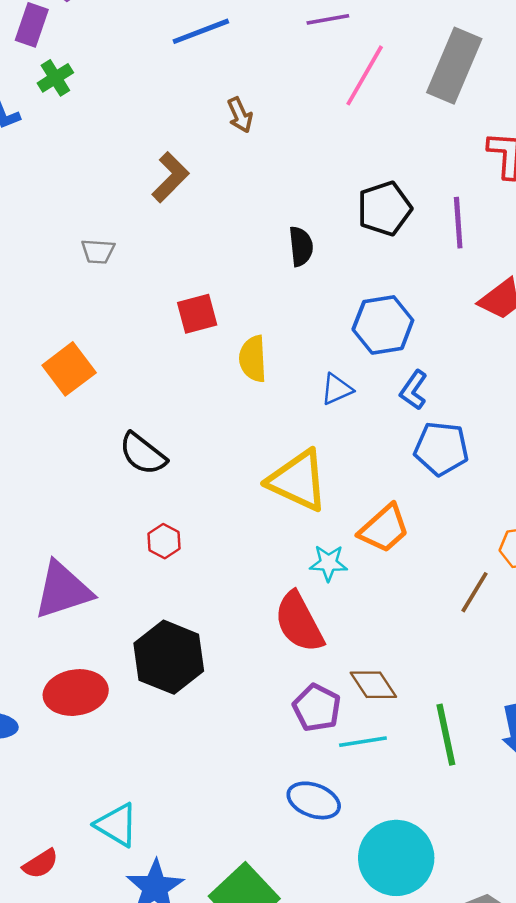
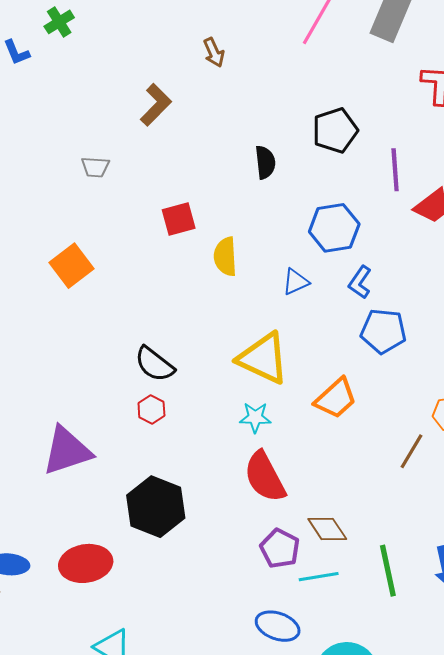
purple line: (458, 223) -> (395, 170), moved
black semicircle: (143, 454) -> (155, 364), moved
cyan star: (328, 563) -> (255, 417), moved
red ellipse: (76, 693) -> (86, 563), moved

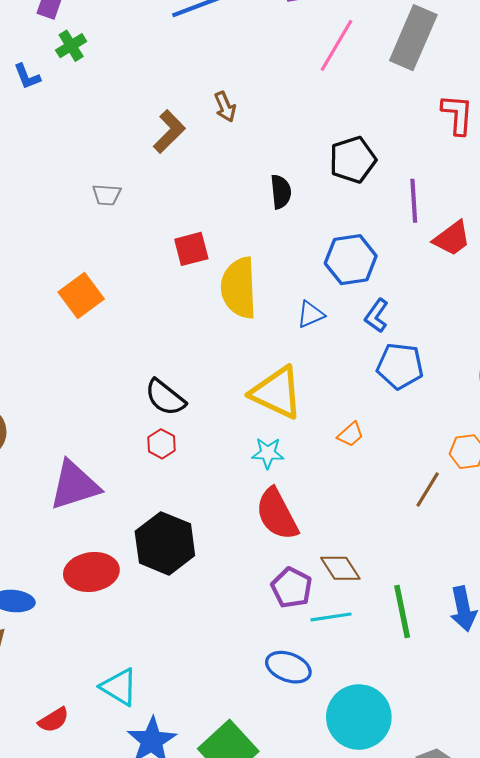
brown arrow: (214, 52) -> (225, 107), moved
yellow semicircle: (225, 257) -> (239, 288), size x1.5
orange trapezoid: (336, 398) -> (350, 434), size x0.6
red ellipse: (86, 563) -> (91, 572), moved

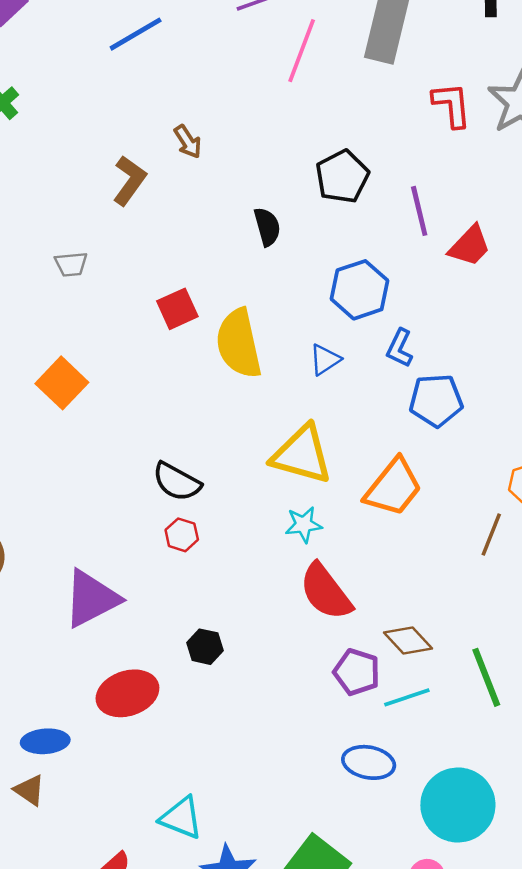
orange trapezoid: (350, 434) -> (393, 487), size x2.0
black hexagon: (165, 543) -> (205, 647), size x0.5

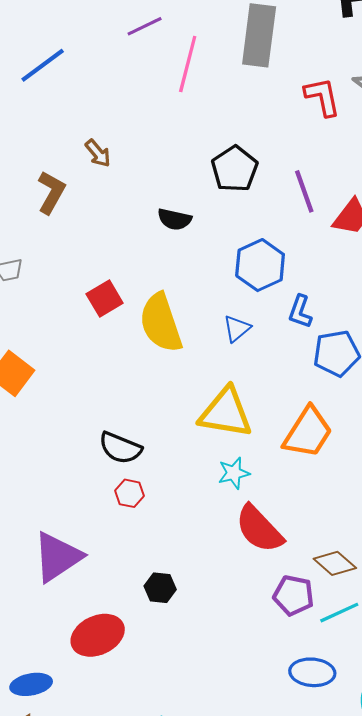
black semicircle: (267, 227) -> (175, 219), turned 124

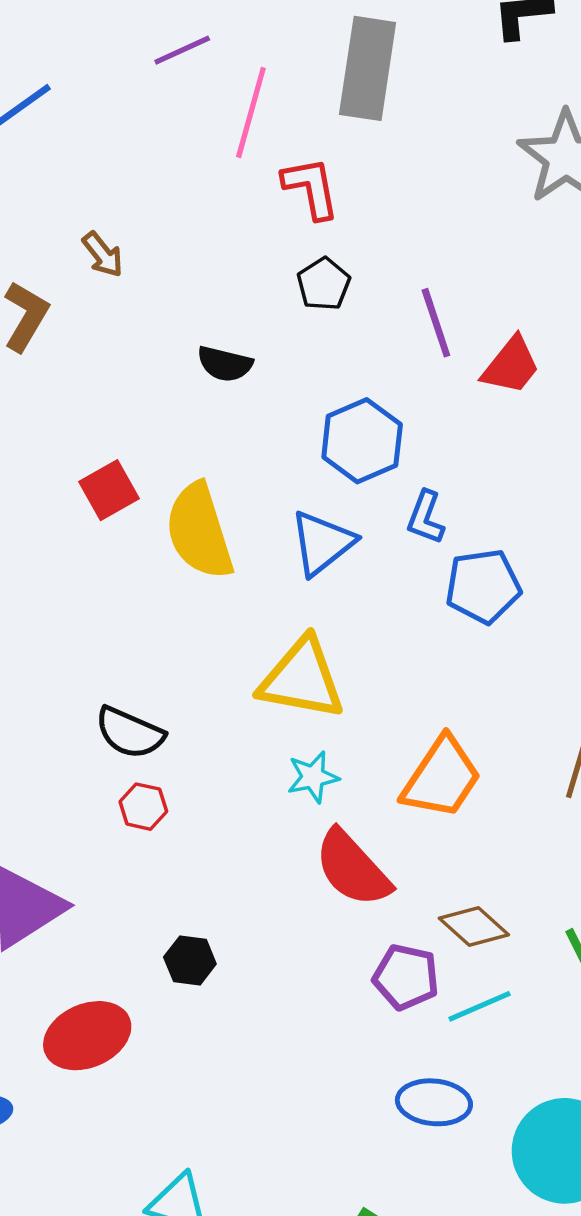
red L-shape: (322, 97) -> (311, 188), moved
black pentagon: (235, 169) -> (324, 284), size x0.7
blue triangle: (237, 329) -> (322, 543), size x1.5
orange trapezoid: (308, 432) -> (442, 778), moved

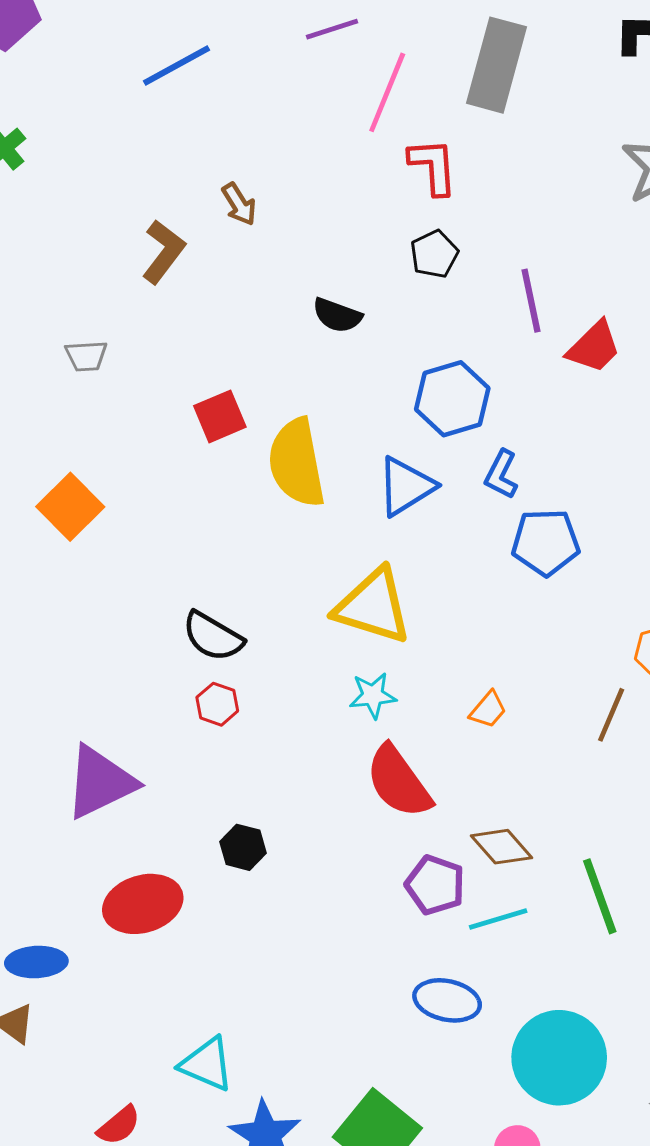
orange trapezoid: (442, 778) -> (488, 710), size x0.5

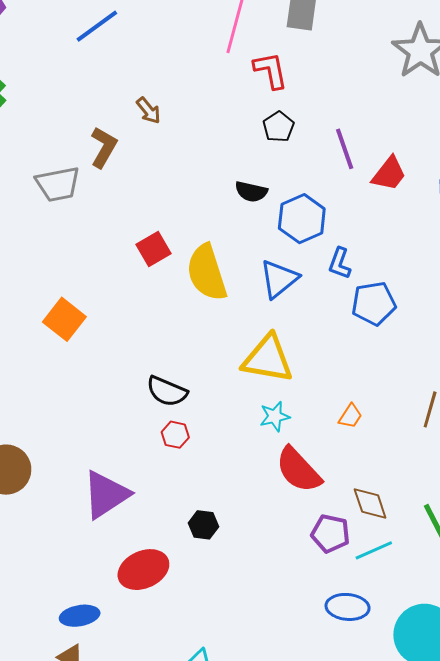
black semicircle: (337, 315) -> (251, 192), moved
gray trapezoid: (86, 356) -> (58, 184), moved, size x1.6
brown diamond: (501, 847) -> (370, 503), turned 30

